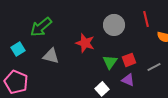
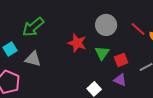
red line: (146, 19) -> (138, 29), moved, turned -35
gray triangle: (51, 56) -> (33, 59), moved
green triangle: (110, 62) -> (102, 53), moved

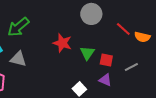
gray circle: (106, 25) -> (91, 14), moved
red square: (121, 60) -> (106, 60), turned 32

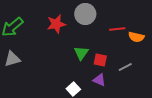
red line: (123, 29) -> (117, 29), turned -49
red star: (62, 43) -> (56, 24), moved, turned -30
gray triangle: (18, 59) -> (12, 59), turned -30

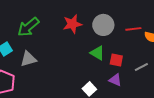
gray circle: (85, 14) -> (103, 25), moved
green triangle: (81, 53) -> (97, 53), turned -35

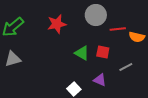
gray circle: (103, 25) -> (96, 15), moved
red square: (116, 60) -> (103, 52), moved

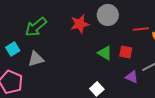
gray circle: (96, 15) -> (108, 15), moved
purple triangle: (100, 80) -> (132, 77), moved

